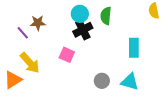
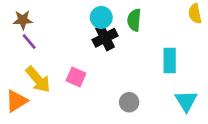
brown star: (38, 23) -> (23, 20), moved
pink square: (67, 55) -> (76, 77), moved
cyan triangle: (130, 82) -> (186, 101), moved, turned 42

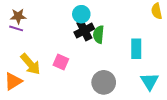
green semicircle: (134, 20) -> (99, 35), moved
purple line: (29, 41) -> (16, 28), moved, turned -32
gray circle: (129, 102) -> (104, 82), size x1.5

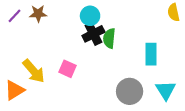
brown star: (18, 16) -> (38, 14), moved
purple line: (16, 28) -> (14, 16), moved, turned -64
gray circle: (104, 82) -> (130, 91), moved

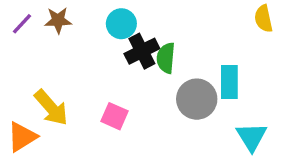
cyan circle: (90, 16) -> (121, 24), moved
pink square: (67, 69) -> (115, 116), moved
gray circle: (130, 91) -> (197, 99), moved

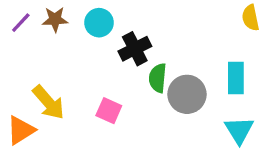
cyan circle: (121, 24) -> (99, 23), moved
green semicircle: (166, 58) -> (158, 78), moved
cyan rectangle: (229, 82) -> (236, 78), moved

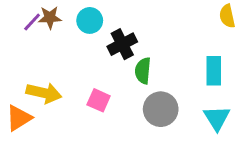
purple line: (21, 23) -> (32, 22), moved
gray circle: (187, 94) -> (161, 109), moved
yellow arrow: (49, 102) -> (44, 93), turned -36

